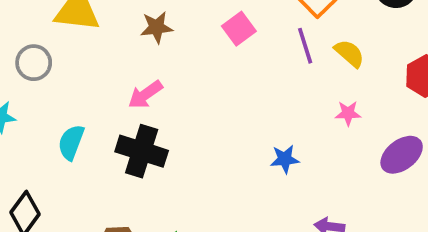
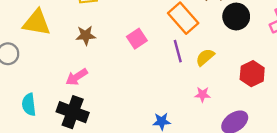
yellow semicircle: (349, 53) -> (205, 57), turned -84
cyan semicircle: (71, 142) -> (29, 105), turned -30

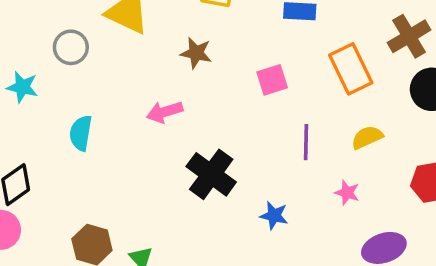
purple line: (178, 51) -> (306, 142), moved
black cross: (73, 112) -> (211, 174), moved

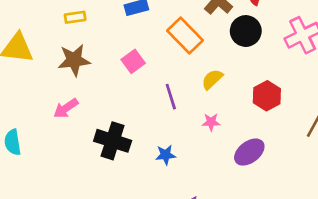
brown star: (196, 53) -> (74, 60), size x1.4

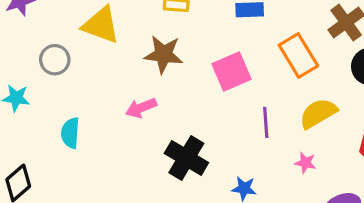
pink square: (133, 61) -> (231, 71), size x1.4
yellow semicircle: (212, 79) -> (318, 113), size x1.4

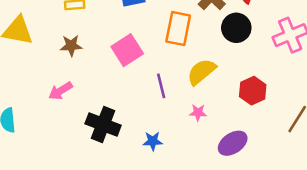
brown star: (163, 54) -> (71, 46), size x0.7
orange rectangle: (298, 55) -> (178, 29), turned 52

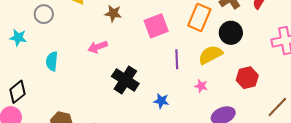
black circle: (236, 28) -> (231, 33), moved

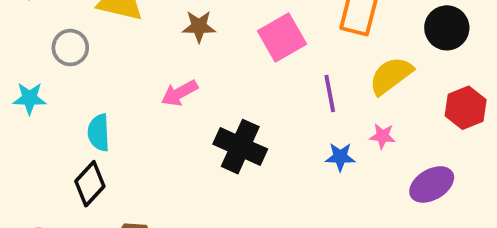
black circle: (231, 33) -> (447, 28), moved
black diamond: (18, 92) -> (90, 184), moved
blue star: (161, 101) -> (340, 157), moved

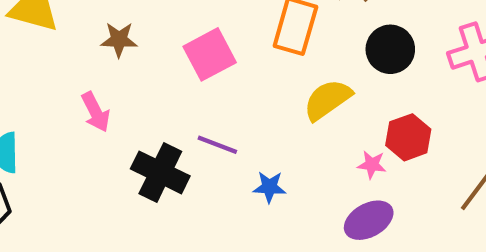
pink arrow: (179, 93) -> (96, 112), turned -90
purple line: (330, 94) -> (217, 145), moved, turned -60
pink star: (382, 136) -> (372, 165), moved

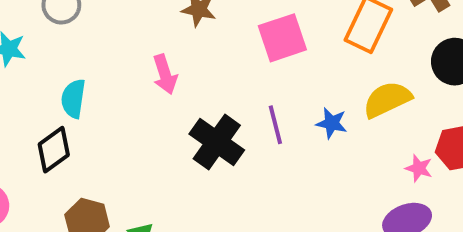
purple line: (217, 145) -> (275, 125), turned 45
blue star: (269, 187) -> (332, 123), moved

